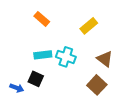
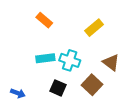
black square: (36, 79) -> (58, 88), moved
brown square: (97, 85) -> (92, 85), moved

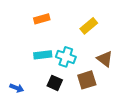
orange rectangle: (44, 20) -> (42, 19), turned -56
brown square: (92, 85) -> (87, 80), turned 30

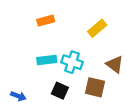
brown square: (87, 80) -> (95, 87), turned 30

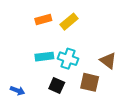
yellow rectangle: (97, 28) -> (69, 22), moved

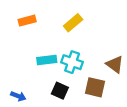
orange rectangle: (43, 19) -> (27, 21), moved

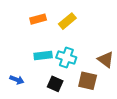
orange rectangle: (27, 21) -> (38, 19), moved
blue arrow: (18, 96) -> (17, 80), moved

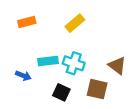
orange rectangle: (38, 19) -> (27, 22), moved
blue arrow: (17, 80) -> (23, 76), moved

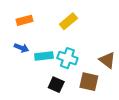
blue arrow: (23, 76) -> (21, 48), moved

